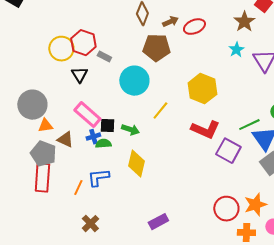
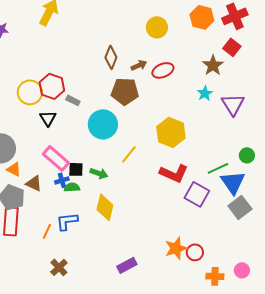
orange triangle: (45, 126) -> (14, 169), turned 35
orange star: (255, 205) -> (176, 248), moved
red circle: (226, 209) -> (195, 252), size x0.7

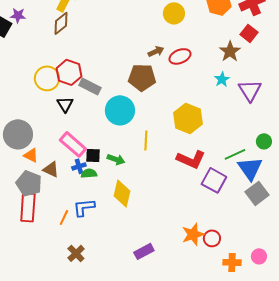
brown diamond: (111, 57) -> (61, 23), moved, turned 30
gray rectangle: (73, 100) -> (90, 86), size x1.5
yellow line: (129, 154) -> (146, 140), turned -36

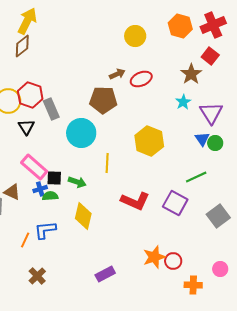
gray rectangle: (90, 86) -> (51, 109), turned 40
green circle: (264, 141) -> (215, 143), moved
red L-shape: (191, 159) -> (135, 201), moved
blue triangle: (250, 168) -> (202, 139), moved, size x0.6
pink circle: (259, 256) -> (220, 269), moved

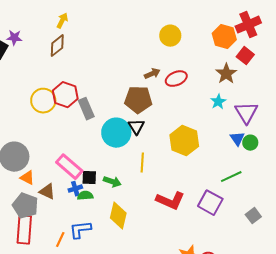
yellow arrow: (27, 21) -> (62, 21), size x0.6
orange hexagon: (180, 26) -> (224, 37), moved
black triangle: (26, 127) -> (136, 127), moved
gray square: (218, 216) -> (253, 216), size x0.7

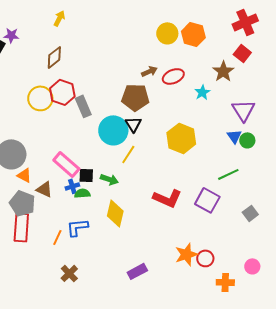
orange hexagon: (224, 37) -> (193, 34), moved
brown diamond: (57, 46) -> (54, 57), moved
cyan star: (218, 102) -> (202, 92), moved
yellow line: (142, 163) -> (128, 154), moved, turned 30

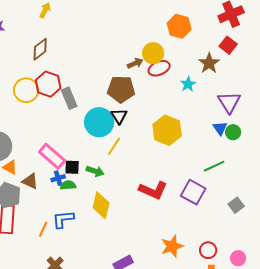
yellow circle: (167, 33) -> (153, 53), moved
red circle: (205, 258) -> (208, 250), moved

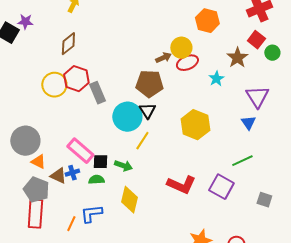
green circle: (233, 132) -> (272, 53), moved
blue cross: (58, 178) -> (72, 173), moved
gray square: (236, 205) -> (264, 200), turned -35

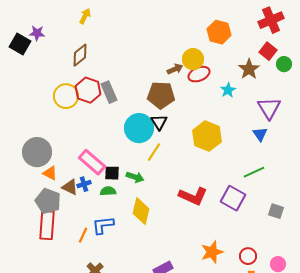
gray rectangle: (97, 93) -> (109, 92), moved

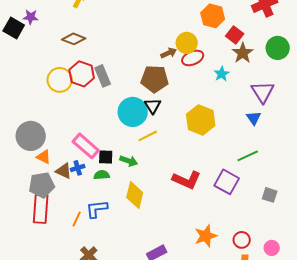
red square: (268, 51) -> (235, 35), moved
brown diamond: (80, 55) -> (74, 39), turned 60
green circle: (284, 64) -> (278, 48), size x1.5
yellow line: (154, 152) -> (148, 136), turned 30
gray pentagon: (48, 201) -> (42, 185), turned -30

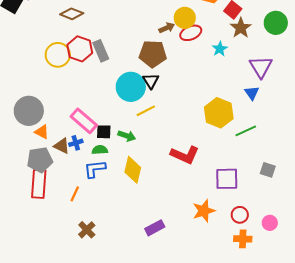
yellow hexagon: (201, 120) -> (219, 113), moved
purple square: (227, 182) -> (227, 179), moved, turned -30
blue L-shape: (97, 209) -> (95, 169), moved

